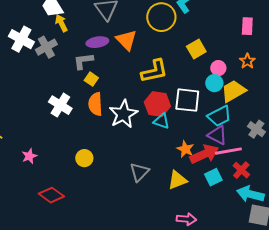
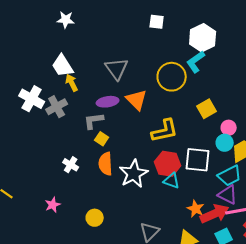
white cross: (60, 105) -> (71, 165), size x0.7
pink star: (29, 156) -> (53, 205), moved

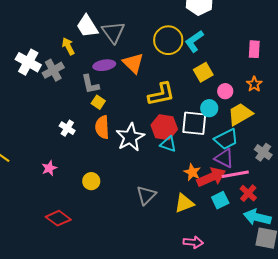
cyan L-shape: (196, 62) -> (194, 41), moved
white trapezoid: (63, 66) -> (87, 26), moved
gray L-shape: (94, 121) -> (90, 84), turned -95
cyan circle: (225, 143) -> (209, 108), moved

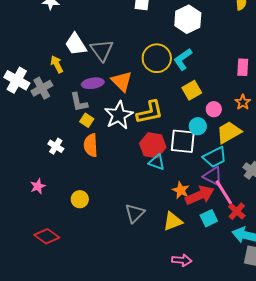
white star: (130, 137) -> (119, 115), moved
pink line: (235, 174) -> (224, 192), turned 68

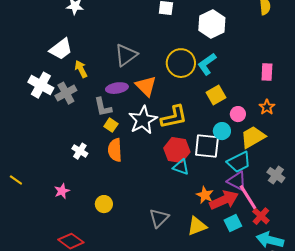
white trapezoid: (76, 44) -> (61, 49), moved, turned -95
gray triangle: (102, 50) -> (126, 55), turned 30

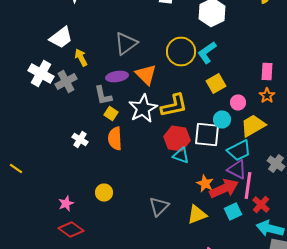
pink rectangle: (267, 72) -> (267, 72), moved
pink star: (62, 191) -> (66, 204), moved
pink line: (248, 197) -> (248, 186), turned 40

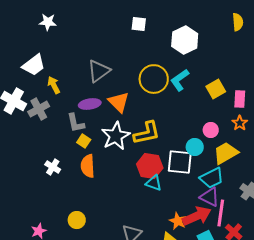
yellow square: (216, 84) -> (216, 89), moved
orange star: (205, 184) -> (178, 221), moved

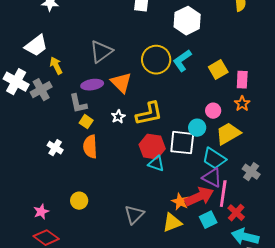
white star: (116, 136) -> (118, 117), size x0.5
cyan trapezoid: (212, 178) -> (214, 159), turned 60

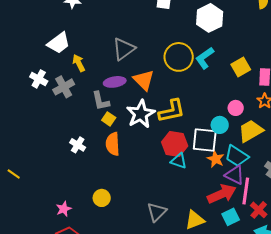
white cross: (16, 82) -> (39, 79), size x0.7
white star: (118, 117) -> (141, 114), size x2.0
orange star: (180, 202) -> (216, 159), moved

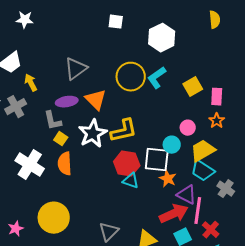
white cross: (78, 145) -> (30, 165), size x1.8
cyan trapezoid: (237, 156) -> (203, 171), moved
yellow circle: (102, 198) -> (54, 218), size x1.8

